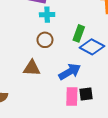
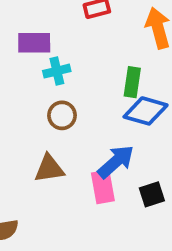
green rectangle: (79, 33) -> (132, 82), moved
pink rectangle: (72, 96) -> (103, 187), moved

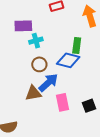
blue diamond: (146, 111) -> (68, 60), moved
blue arrow: (116, 162) -> (48, 83), moved

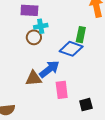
brown circle: (39, 64) -> (34, 37), moved
black square: (89, 106) -> (86, 105), moved

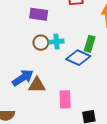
cyan cross: (41, 26) -> (56, 42), moved
blue arrow: (49, 69) -> (23, 78), moved

